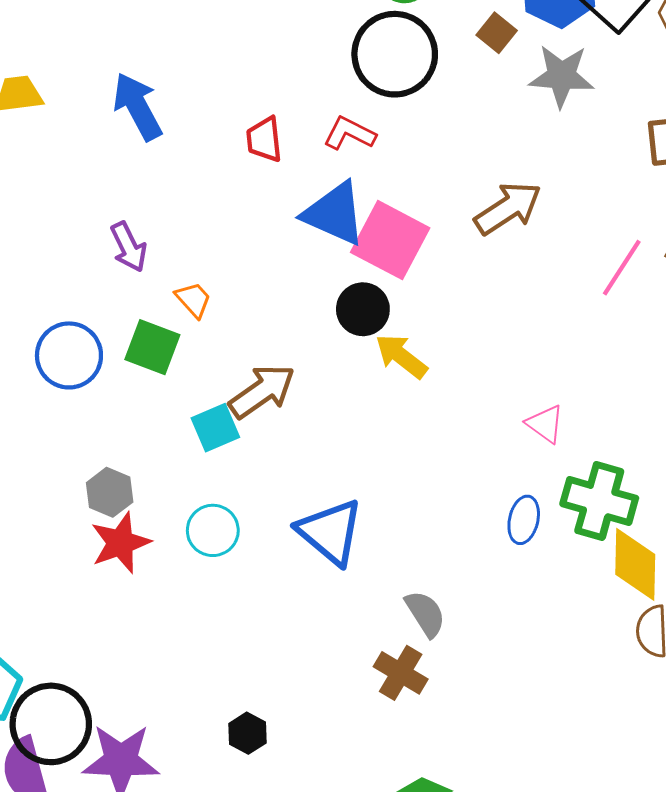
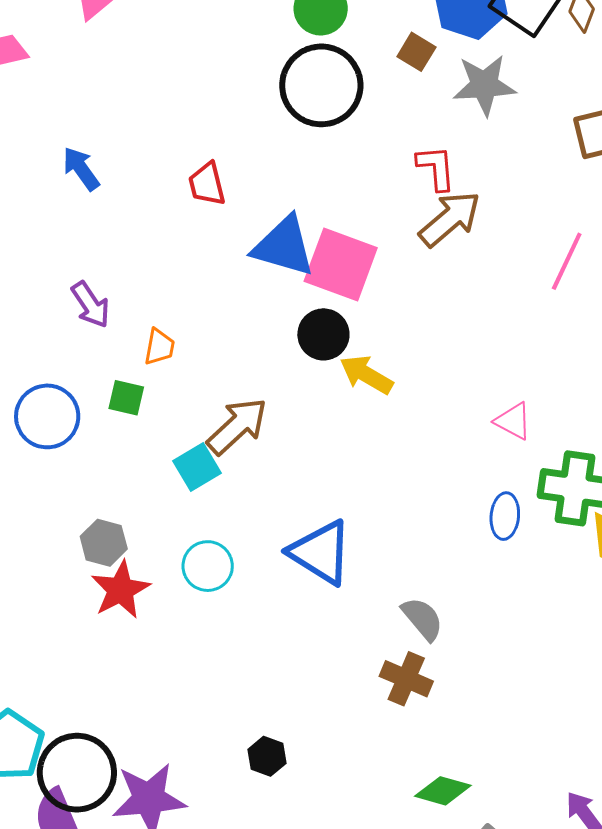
blue arrow: (137, 106) -> (81, 169), size x0.7
red L-shape: (349, 133) -> (436, 168), moved, turned 66
orange trapezoid: (193, 300) -> (159, 347), turned 60
green square: (152, 347) -> (126, 398), size x0.7

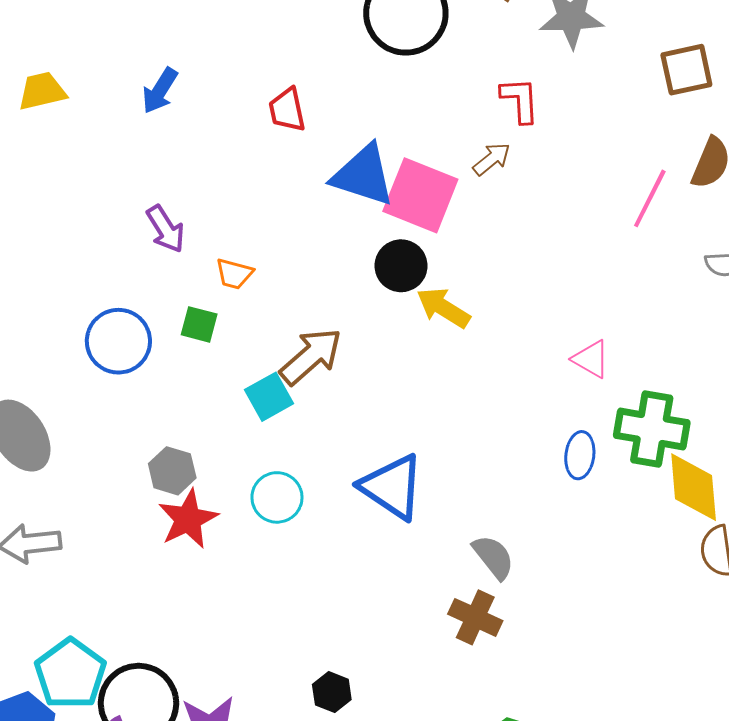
blue arrow: (81, 169) -> (160, 91), turned -114
brown arrow: (450, 219) -> (492, 159), moved, size x0.6
orange trapezoid: (159, 347) -> (234, 274), turned 93

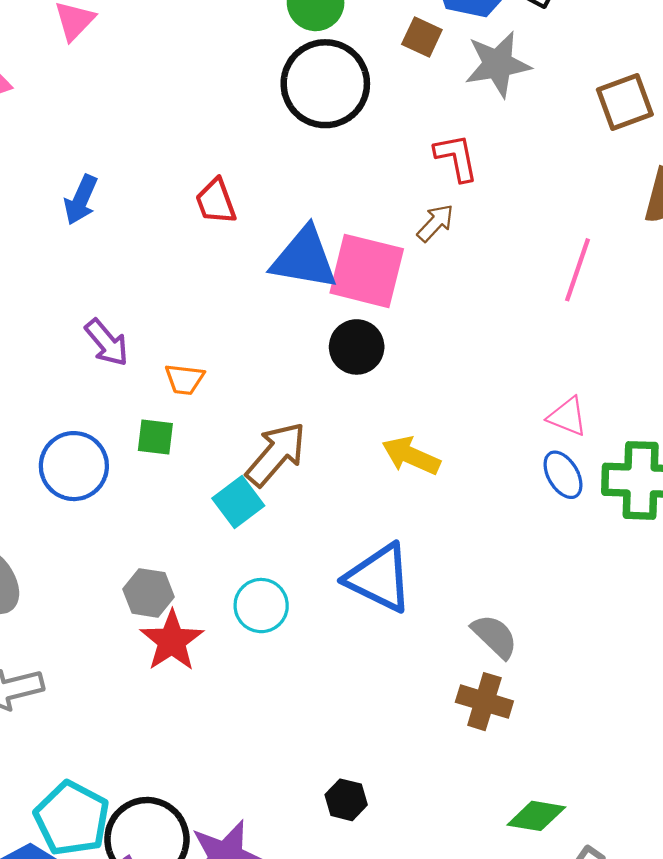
pink line: (650, 198) -> (577, 270), moved
yellow arrow: (443, 308) -> (411, 456), moved
blue ellipse: (580, 455) -> (563, 475), moved, turned -30

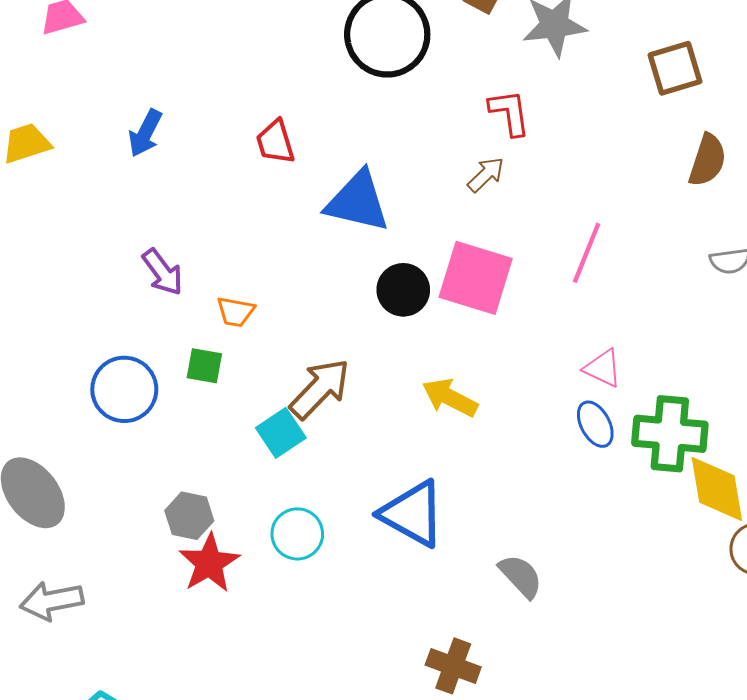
pink line: (577, 270) -> (587, 253), moved
pink square: (367, 271) -> (476, 278), moved
brown cross: (484, 702) -> (453, 666), moved

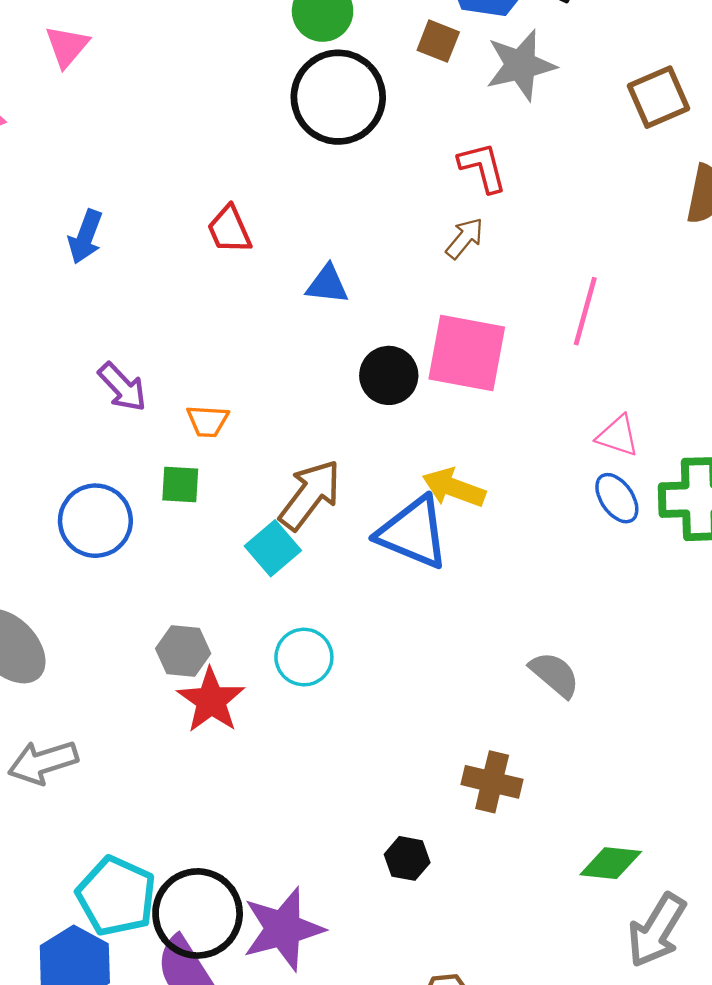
blue triangle: (358, 202) -> (327, 284), size x0.6
blue triangle: (413, 514) -> (413, 533), moved

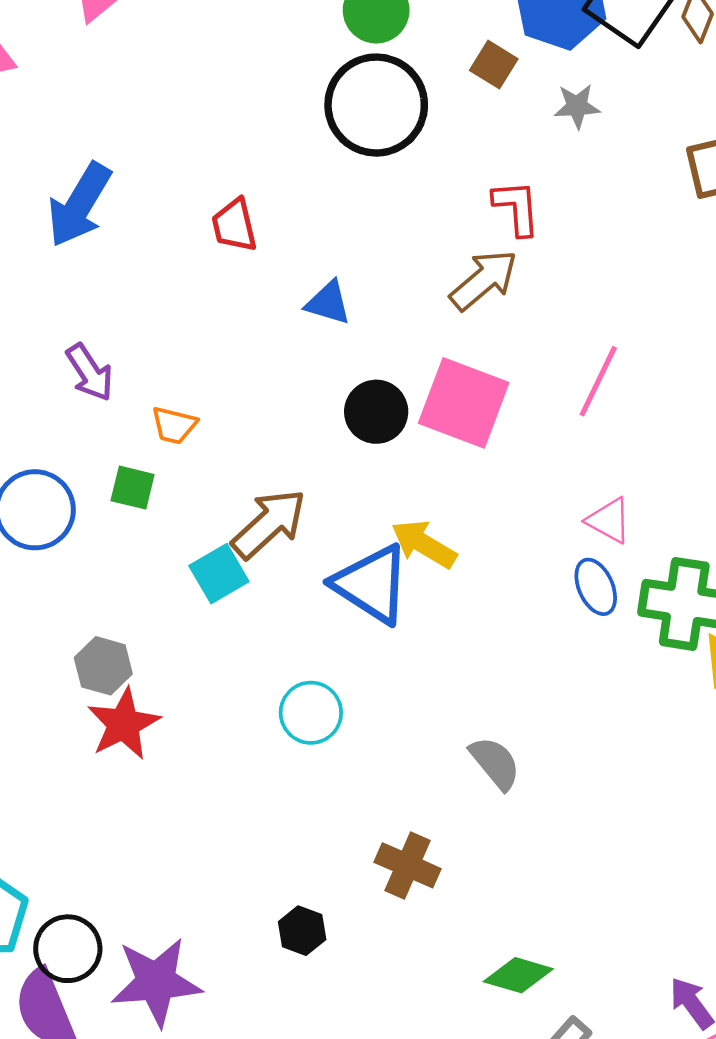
gray star: (521, 65) -> (577, 106), size x0.6
blue arrow: (85, 237) -> (79, 205), size x1.5
brown arrow: (465, 238) -> (484, 280), size x1.5
cyan circle: (304, 657) -> (311, 713), moved
black circle: (198, 913) -> (68, 949), size x0.7

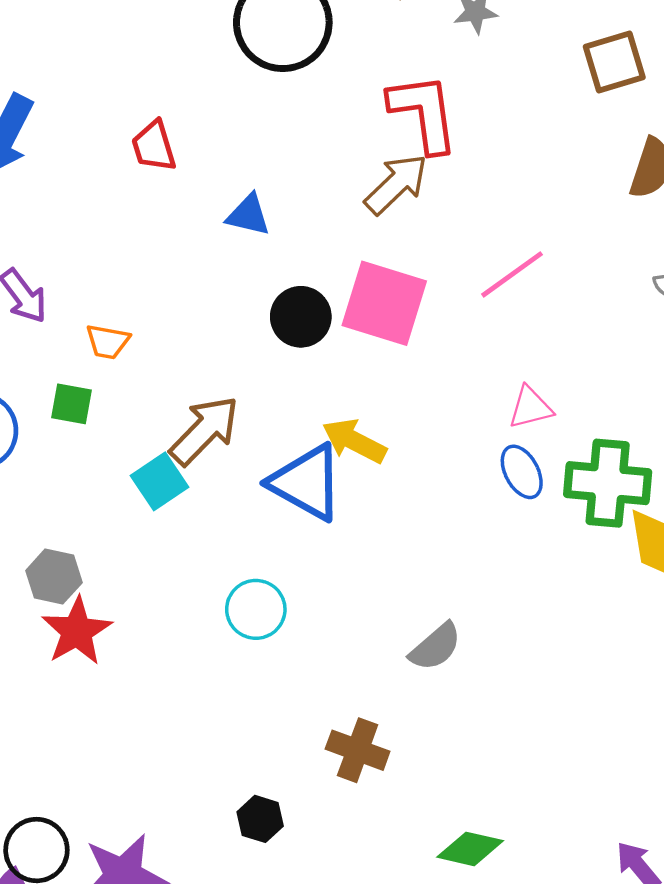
red L-shape: (517, 208) -> (424, 113), size x1.5
pink line: (598, 381) -> (512, 274), turned 32
pink triangle: (609, 520) -> (530, 407), turned -39
gray semicircle: (495, 763) -> (435, 647), turned 92

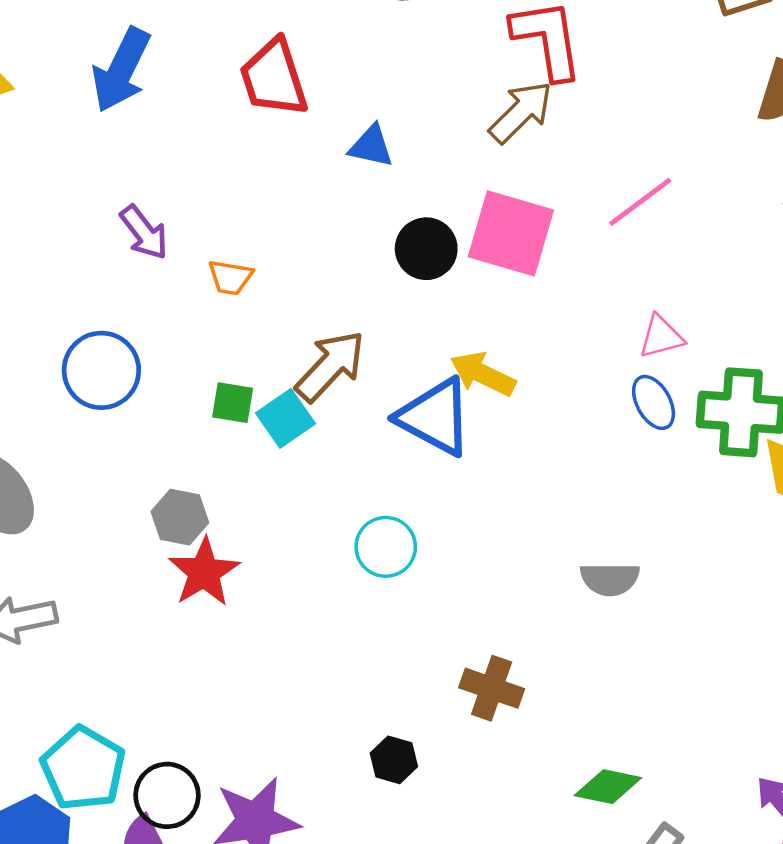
red trapezoid: (154, 146) -> (274, 78), size x1.5
green square: (72, 404) -> (233, 403), moved
gray semicircle: (435, 647) -> (610, 579), moved, turned 42

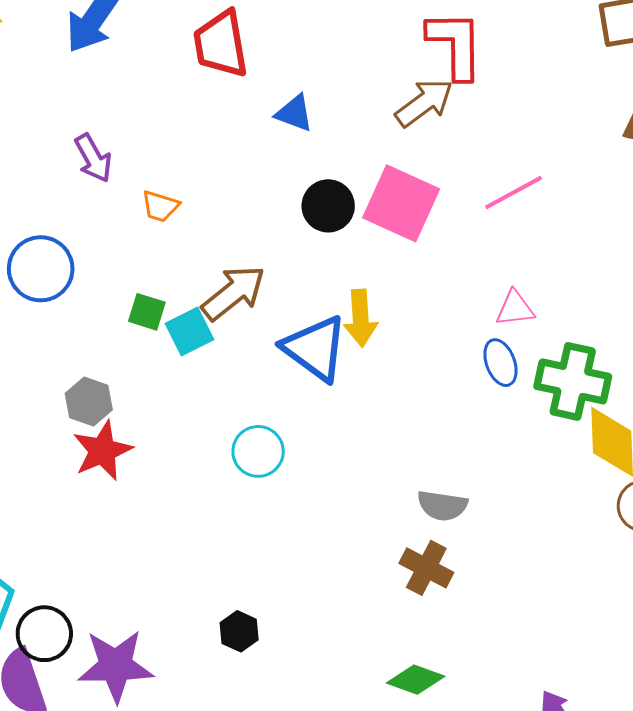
yellow arrow: (483, 374) -> (361, 318), turned -128
brown cross: (492, 688) -> (426, 568), moved

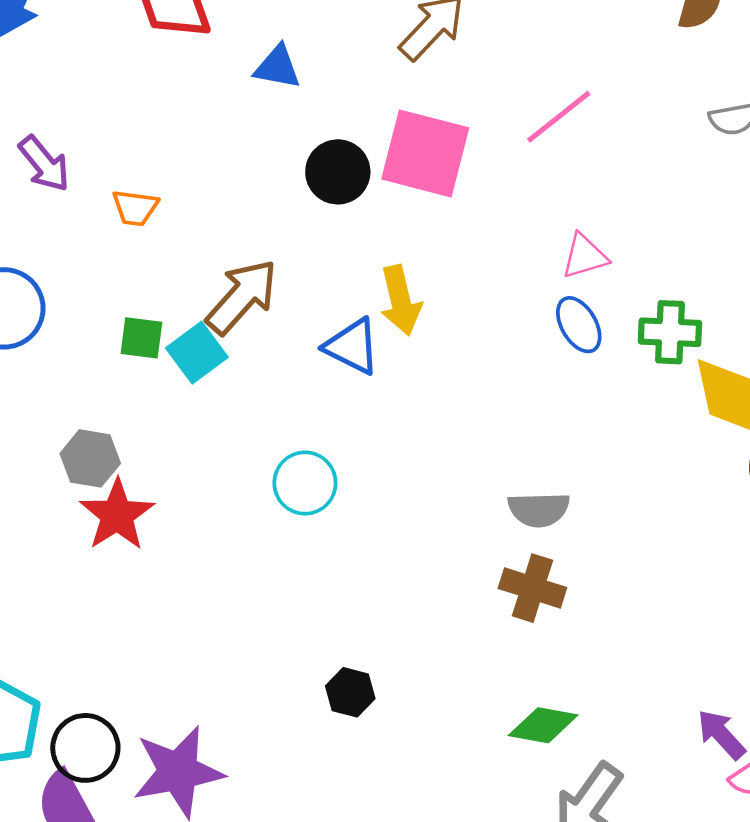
blue triangle: (315, 348) -> (352, 346), size x0.7
green cross: (573, 381) -> (670, 332), size x0.7
black hexagon: (239, 631) -> (350, 692), moved

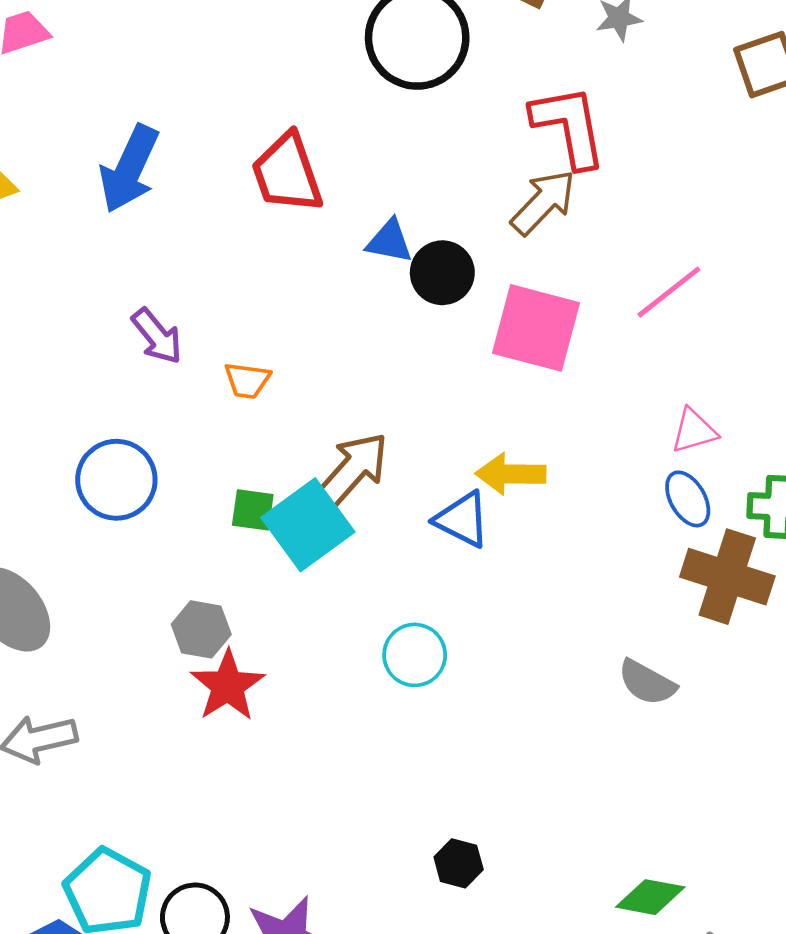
black circle: (338, 172) -> (442, 273), moved
yellow arrow: (400, 300) -> (511, 474), turned 104
cyan square: (197, 353) -> (308, 525), size x1.5
gray semicircle: (539, 510) -> (647, 683), turned 30
brown cross: (532, 588) -> (727, 577), moved, size x1.4

